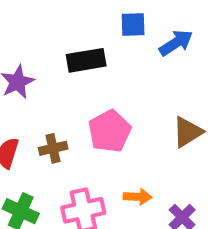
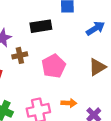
blue arrow: (176, 43) -> (95, 28), moved
brown cross: (53, 148) -> (20, 55), moved

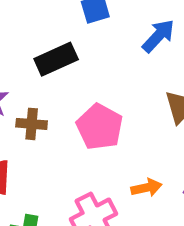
brown cross: (20, 55) -> (32, 124), turned 32

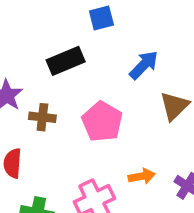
blue arrow: (158, 36) -> (144, 65), moved

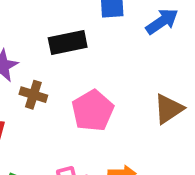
blue arrow: (144, 65) -> (162, 21), moved

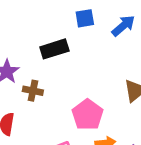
pink pentagon: (93, 111) -> (88, 115), moved

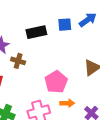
blue square: (85, 18) -> (65, 25), moved

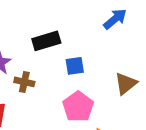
blue square: (65, 25) -> (75, 66), moved

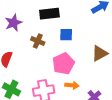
brown cross: (24, 82) -> (38, 41), moved

